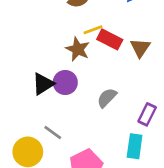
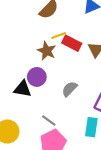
black triangle: (43, 84) -> (23, 89), moved, turned 42
gray line: (53, 132) -> (49, 121), moved

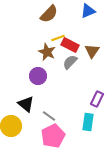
black triangle: (23, 89) -> (26, 104), moved, turned 30
gray semicircle: (70, 89) -> (70, 62), moved

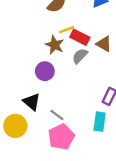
brown triangle: (92, 51) -> (104, 44), turned -35

